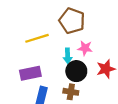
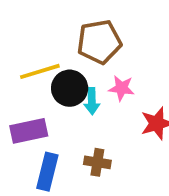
brown pentagon: (72, 21) -> (99, 42), turned -30
black circle: (76, 71) -> (70, 88), moved

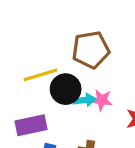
pink star: (121, 88) -> (102, 100), moved
cyan arrow: (92, 101) -> (84, 100), turned -95

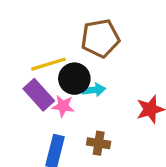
pink star: (102, 100) -> (63, 106), moved
purple rectangle: (31, 125) -> (39, 95), moved, turned 60

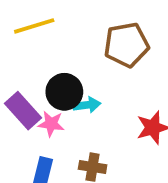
brown pentagon: (100, 38) -> (126, 45), moved
yellow line: (49, 64) -> (34, 26), moved

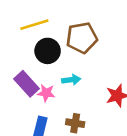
brown pentagon: (126, 45) -> (82, 38), moved
black circle: (64, 92) -> (48, 51), moved

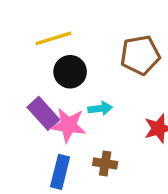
brown pentagon: (82, 38) -> (140, 55), moved
pink star: (46, 93) -> (68, 125), size x1.5

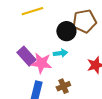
black circle: (70, 72) -> (66, 31), moved
brown cross: (105, 163) -> (63, 86), turned -32

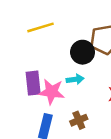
purple rectangle: (26, 56) -> (33, 83), turned 36

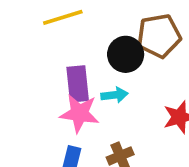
purple rectangle: (33, 83) -> (78, 84), moved

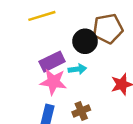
purple rectangle: (78, 84) -> (52, 62), turned 70

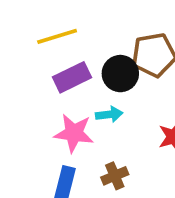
purple rectangle: (52, 62) -> (72, 77), moved

